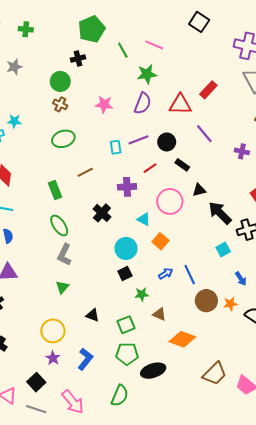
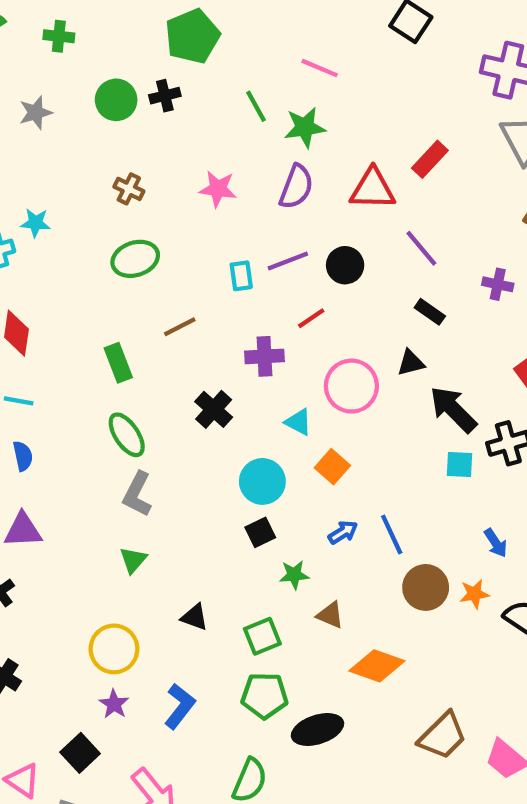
green line: (123, 50) -> (256, 106), moved
green circle: (60, 81) -> (116, 100), moved
black rectangle: (182, 165) -> (430, 312), moved
cyan square: (223, 249) -> (460, 464), moved, turned 32

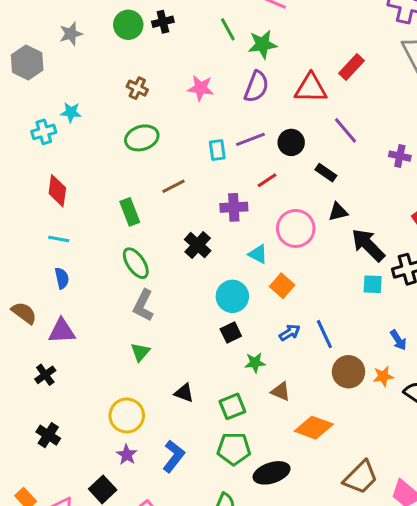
black rectangle: (430, 312) -> (326, 173), moved

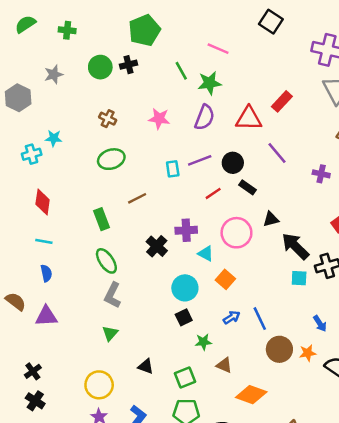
black rectangle: (326, 173) -> (248, 187), moved
purple cross: (234, 207) -> (186, 230), moved
black cross: (45, 375) -> (33, 371), moved

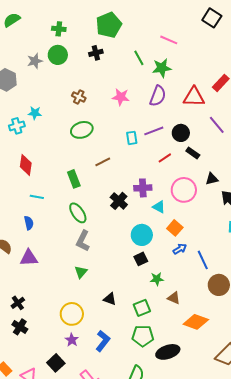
green cross: (67, 30) -> (59, 29), moved
green circle: (100, 67) -> (58, 55), moved
cyan line: (44, 241) -> (37, 197), moved
blue arrow: (232, 317) -> (180, 249), moved

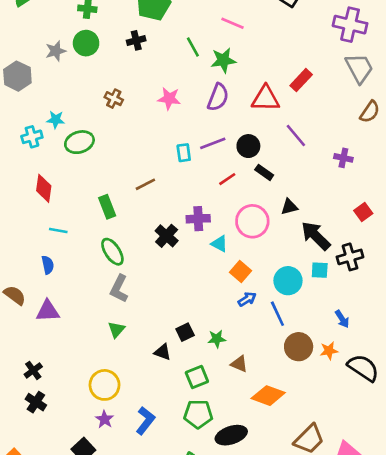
green ellipse: (82, 130) -> (79, 142), moved
cyan circle: (142, 235) -> (288, 281), moved
black square: (141, 259) -> (185, 332), moved
black triangle: (110, 299) -> (163, 352), moved

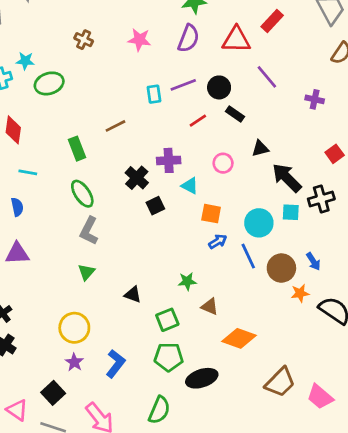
pink circle: (252, 221) -> (223, 163), size x0.6
orange square: (240, 271) -> (211, 214), turned -30
black square: (185, 332) -> (155, 206), moved
brown circle: (299, 347) -> (281, 268), moved

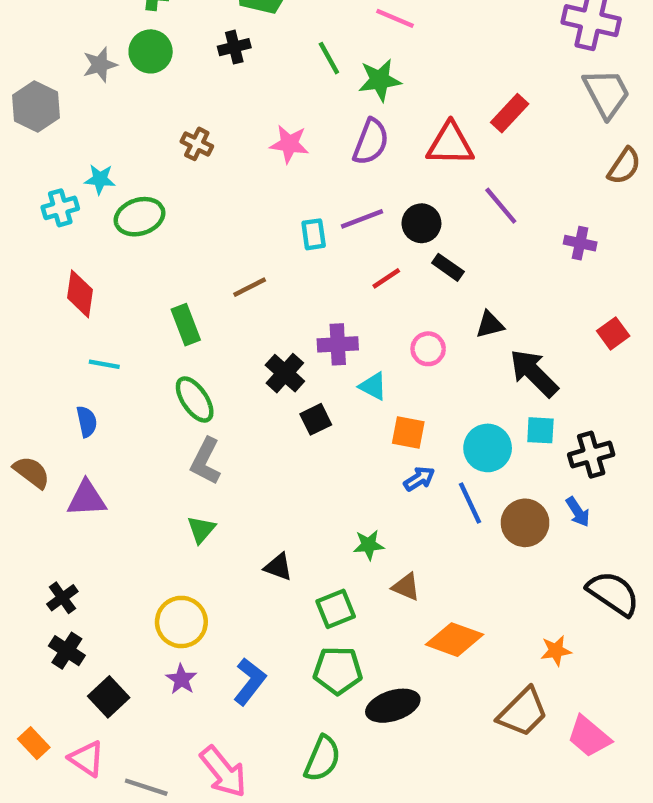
black cross: (321, 199) -> (591, 455), moved
orange star: (300, 293) -> (556, 651), moved
black square: (53, 393) -> (109, 697), moved

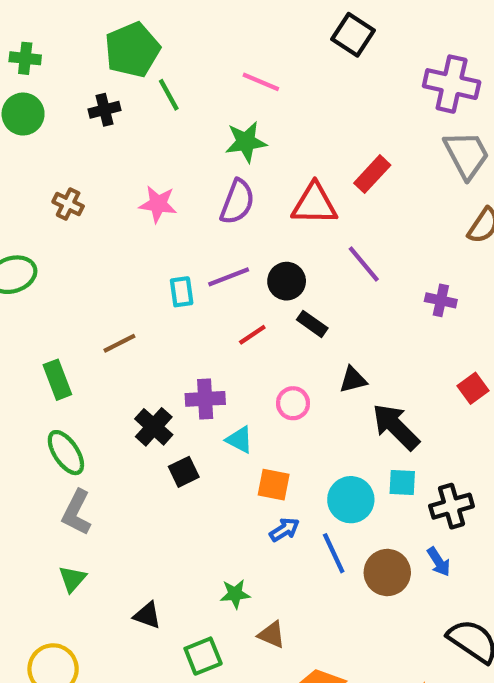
green line: (329, 58) -> (169, 95), moved

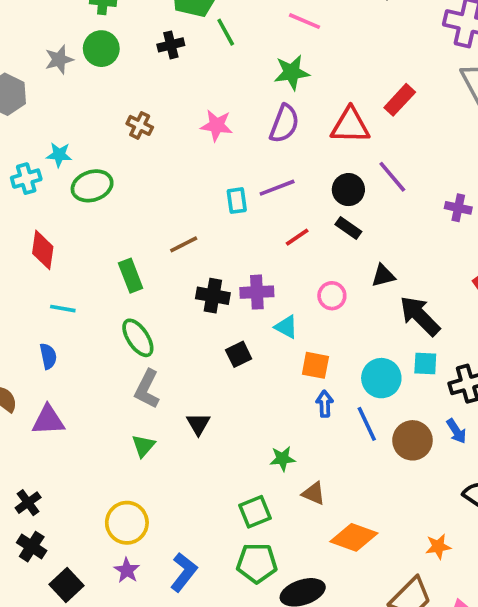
black circle: (287, 281) -> (348, 190), moved
black cross: (154, 427) -> (213, 296), moved, turned -32
blue arrow: (284, 530) -> (325, 404), turned -60
black triangle: (147, 615) -> (198, 424), moved, turned 40

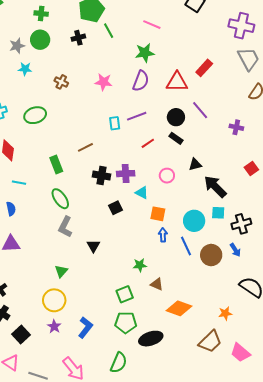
cyan star: (59, 155) -> (25, 69), moved
green triangle: (143, 446) -> (61, 271), moved

